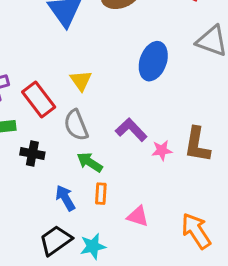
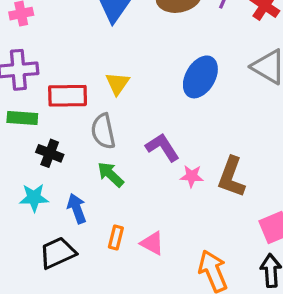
red rectangle: (39, 100) -> (68, 96), turned -64
orange rectangle: (101, 194) -> (116, 237), moved
cyan star: (93, 246) -> (34, 198), moved

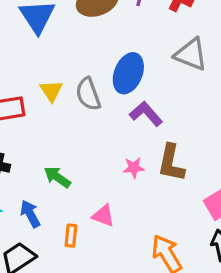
gray semicircle: (103, 131) -> (88, 94), moved
purple L-shape: (162, 147) -> (146, 114), moved
pink triangle: (152, 243) -> (103, 216), moved

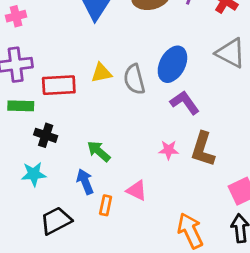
yellow triangle: (51, 91) -> (101, 73), turned 45
blue arrow: (30, 214) -> (85, 182), moved

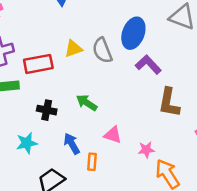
black cross: (46, 135) -> (47, 110), moved
pink star: (169, 150) -> (146, 150), moved
green arrow: (99, 151) -> (87, 103), moved
pink triangle: (137, 190) -> (113, 135), moved

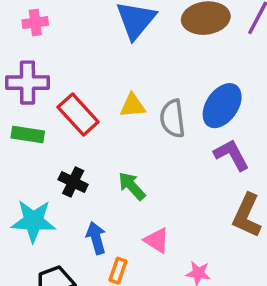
red rectangle: (38, 64) -> (78, 114), turned 44
cyan star: (27, 143) -> (33, 221), size x1.4

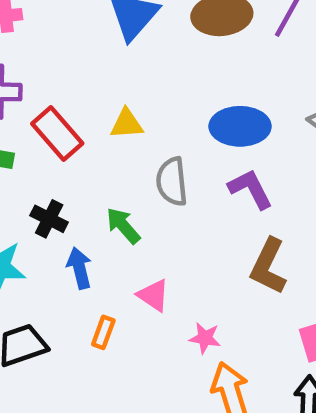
blue ellipse: (222, 106) -> (240, 126), turned 54
gray semicircle: (172, 119) -> (172, 182), moved
blue arrow: (96, 238) -> (79, 268), moved

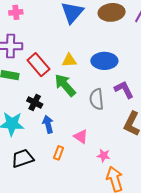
blue ellipse: (240, 126) -> (104, 61), moved
gray semicircle: (172, 182) -> (97, 99), moved
green arrow: (123, 226) -> (65, 85), moved, size x1.4

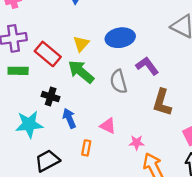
yellow triangle: (69, 60) -> (81, 44), turned -35

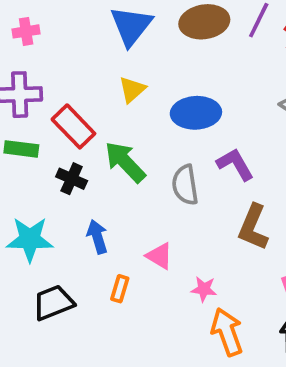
yellow triangle: (81, 44) -> (132, 90), moved
black cross: (51, 97) -> (72, 179), moved

